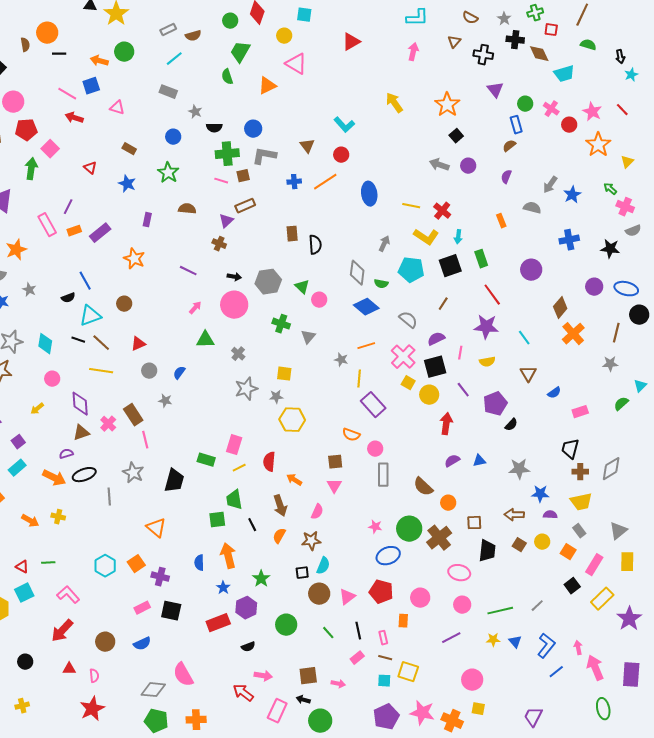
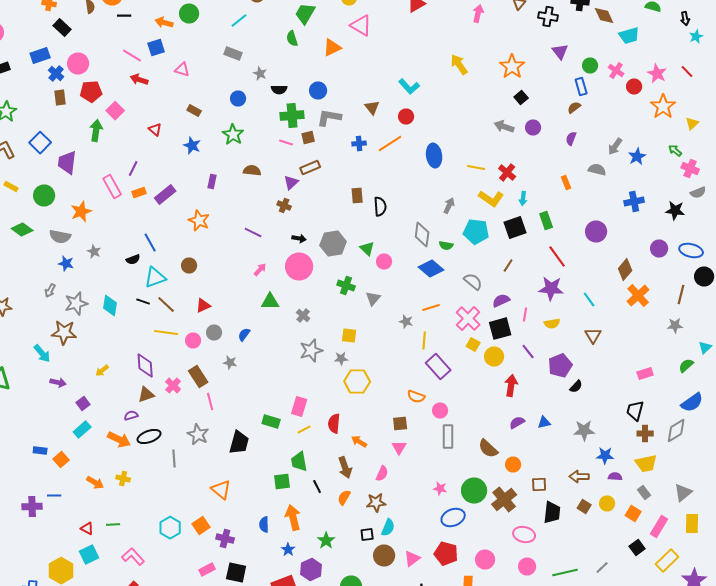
pink circle: (52, 379) -> (193, 340), moved
blue semicircle: (554, 393) -> (692, 402), moved, size x1.6

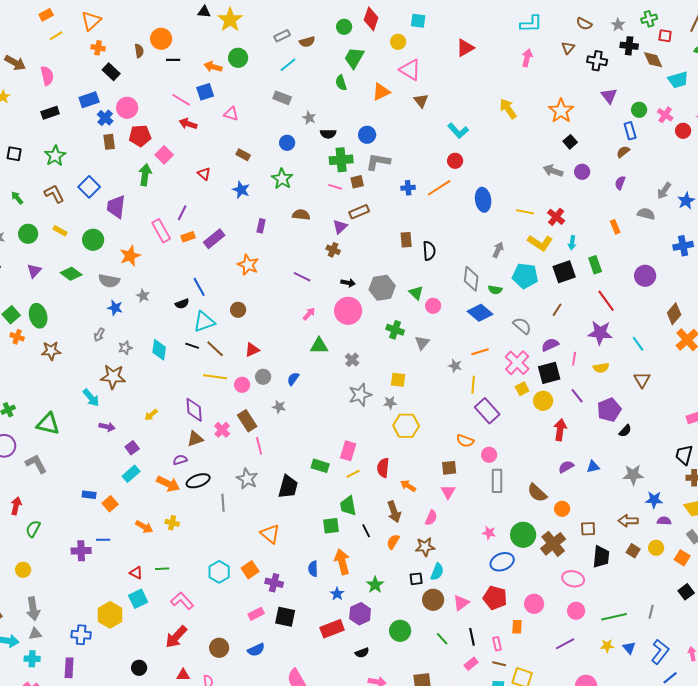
brown triangle: (372, 108) -> (421, 101), moved
gray star: (76, 304) -> (125, 348), size x0.6
yellow square: (473, 344) -> (522, 389), turned 32
gray line: (602, 568) -> (651, 612), turned -32

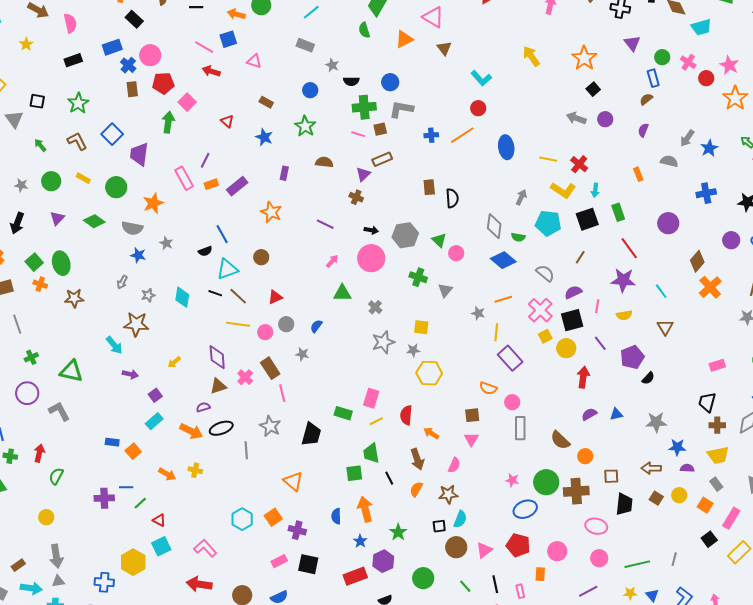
brown cross: (553, 544) -> (576, 491), turned 35
green line: (162, 569) -> (140, 503), moved, turned -40
red arrow: (176, 637) -> (199, 584), turned 55

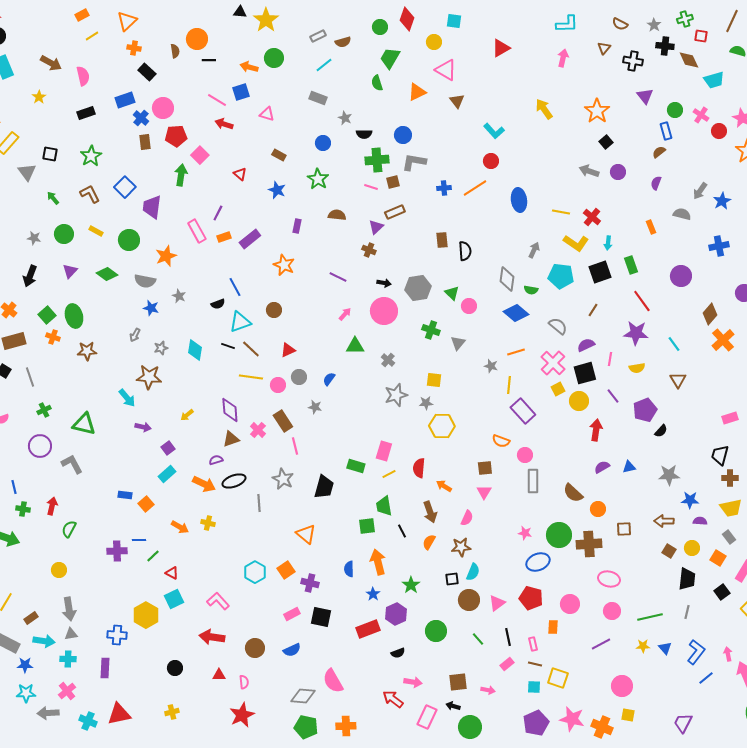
black trapezoid: (624, 504) -> (687, 579), moved

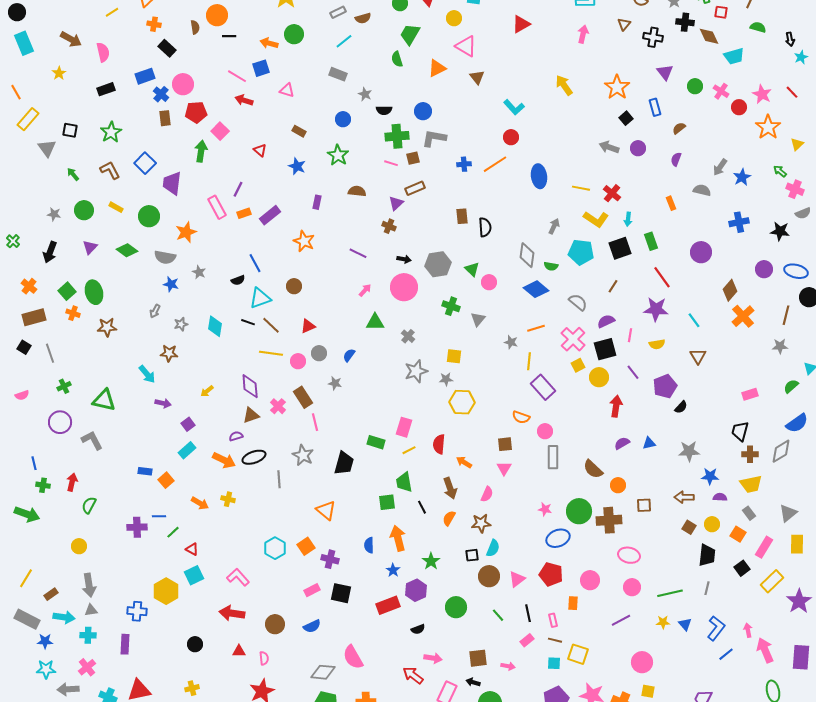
blue rectangle: (666, 131) -> (655, 107), moved
brown star: (149, 377) -> (169, 353), size x0.7

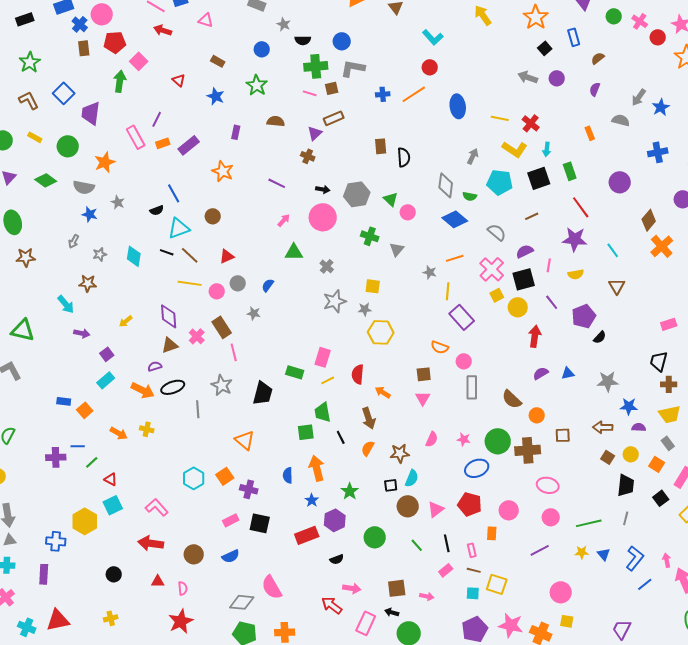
brown line: (613, 286) -> (532, 216), turned 32
pink semicircle: (487, 494) -> (432, 439), moved

